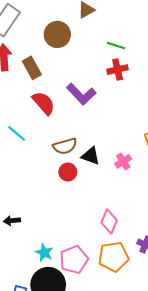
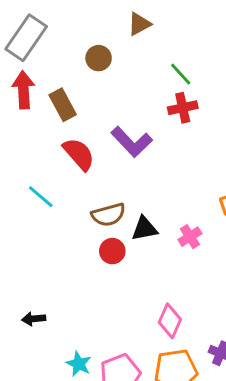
brown circle: (57, 34) -> (99, 58), size x0.7
green line: (116, 46) -> (181, 74), turned 30
black triangle: (91, 156) -> (144, 229), turned -30

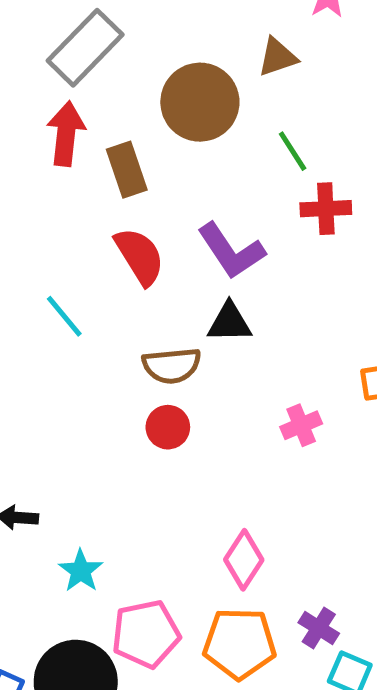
brown circle: (99, 58) -> (200, 102), size x1.8
green line: (181, 74) -> (293, 151), moved
black triangle: (144, 229) -> (229, 322), moved
cyan star: (79, 364) -> (81, 571), moved

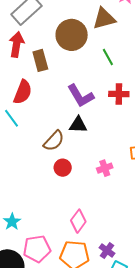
brown triangle: (277, 57) -> (104, 19), size x1.4
red cross: (326, 209) -> (119, 94), moved
red semicircle: (140, 256) -> (23, 92), moved, turned 50
brown semicircle: (172, 366) -> (54, 141), turned -45
red circle: (168, 427) -> (63, 168), moved

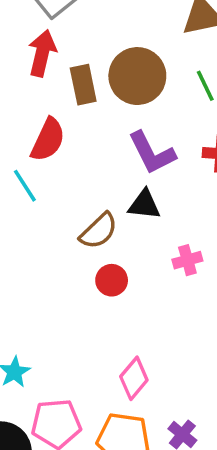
brown circle: (72, 35) -> (137, 76), moved
pink cross: (105, 168) -> (187, 260), moved

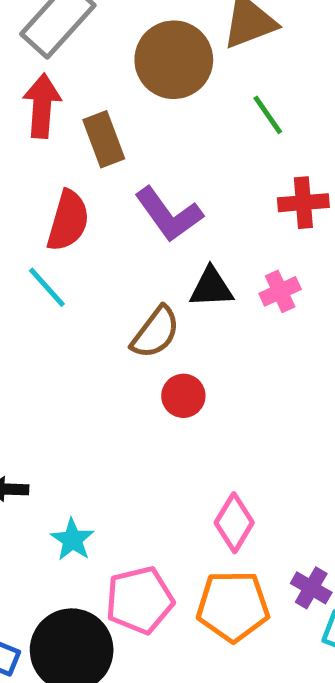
brown circle: (137, 76) -> (174, 60), moved
purple L-shape: (152, 153) -> (169, 214), moved
pink cross: (187, 260) -> (280, 291), moved

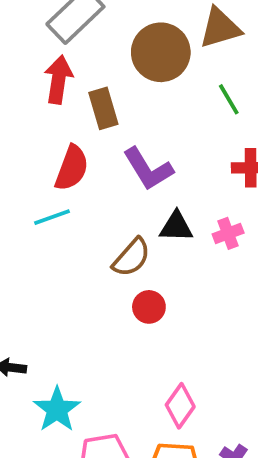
cyan line: (47, 287) -> (52, 217), turned -72
cyan star: (73, 540) -> (57, 409), size x1.4

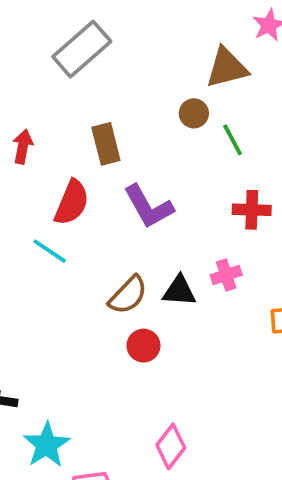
brown circle: (161, 52) -> (194, 113), moved, size x0.5
red arrow: (58, 80) -> (23, 147), moved, size x0.7
cyan line: (52, 217) -> (50, 251), turned 51
black triangle: (176, 227) -> (179, 291), moved

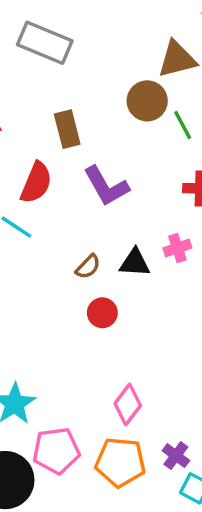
gray rectangle: (82, 49) -> (45, 43), turned 64
brown circle: (194, 113) -> (147, 101), size x1.5
brown semicircle: (128, 295) -> (88, 267), size x0.7

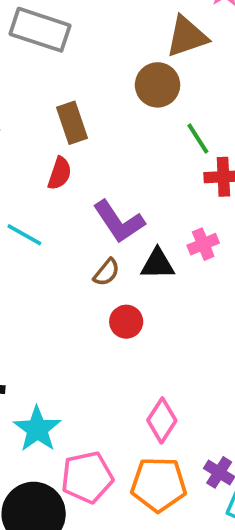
green line: (183, 125) -> (198, 139), moved
red semicircle: (36, 183) -> (60, 173), moved, size x0.7
purple L-shape: (106, 186) -> (119, 222), moved

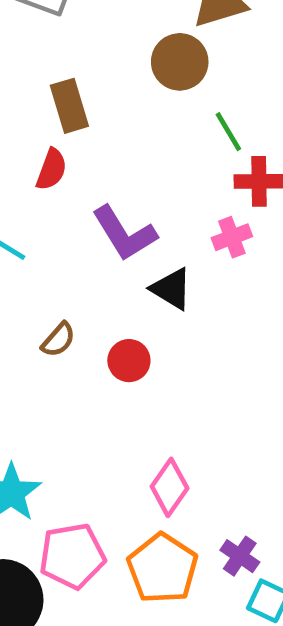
pink cross: (203, 244) -> (232, 237), moved
black triangle: (158, 264) -> (171, 289), turned 30
brown semicircle: (106, 272) -> (58, 340), moved
orange pentagon: (159, 484) -> (162, 568), turned 30

